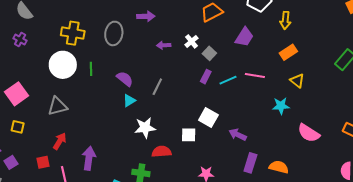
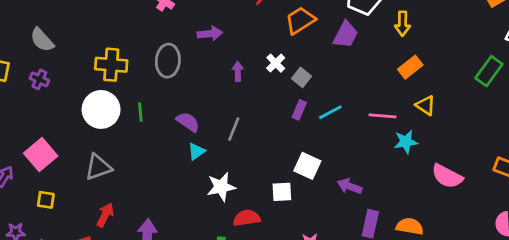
purple trapezoid: (244, 37) -> (346, 35), moved
purple arrow: (164, 45) -> (238, 71), turned 96
pink line: (255, 75) -> (382, 116), moved

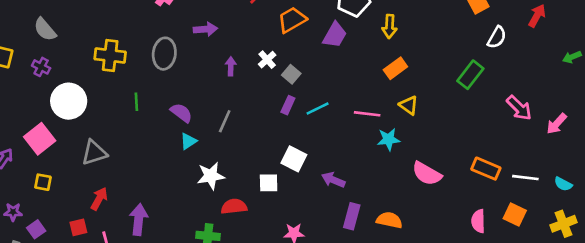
white circle: (101, 109) -> (69, 101), moved

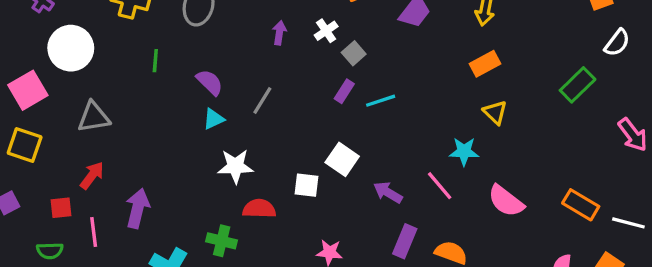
pink line: (367, 114) -> (440, 186), moved, turned 35
yellow square: (43, 182) -> (25, 145), size x1.5

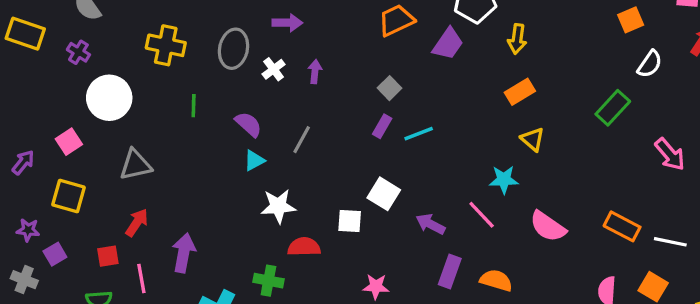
white cross: (326, 31) -> (274, 69), moved
pink square: (28, 90) -> (69, 142), size x0.7

